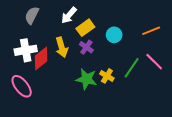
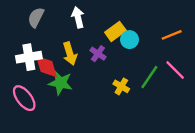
white arrow: (69, 15) -> (78, 17), turned 126
yellow rectangle: (85, 28) -> (115, 31), moved
red diamond: (41, 58) -> (46, 66), turned -70
green star: (86, 79) -> (60, 83), moved

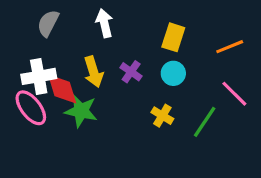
yellow rectangle: (115, 31) -> (173, 37), moved, turned -36
cyan circle: (129, 40) -> (173, 73), moved
green line: (149, 77) -> (205, 122), moved
pink ellipse: (24, 98) -> (31, 108), moved

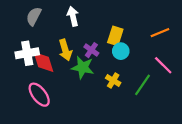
yellow rectangle: (173, 37) -> (115, 36), moved
pink ellipse: (31, 108) -> (39, 95), moved
green star: (81, 111) -> (83, 67), moved

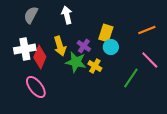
red diamond: (44, 62) -> (40, 57), turned 40
yellow cross: (113, 80) -> (95, 66), moved

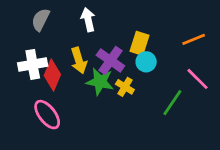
purple cross: (84, 46) -> (110, 60), size x1.5

